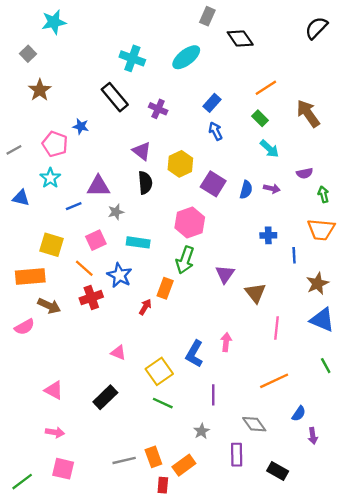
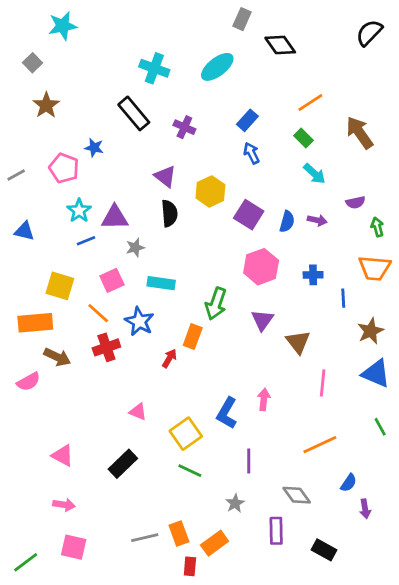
cyan star: (50, 178) -> (79, 211), moved
pink hexagon: (190, 223) -> (261, 267), moved

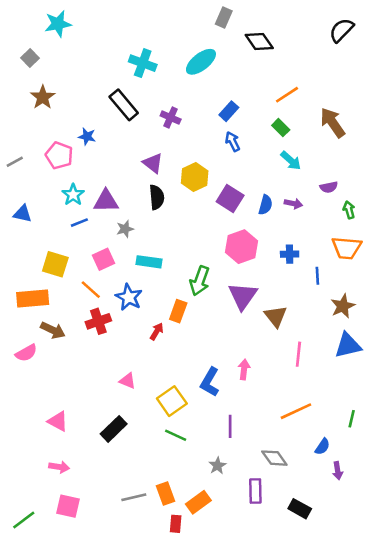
purple triangle: (262, 320) -> (243, 296), size x1.4
blue triangle: (376, 373) -> (348, 345), turned -36
green line: (380, 427) -> (352, 419), moved, turned 42

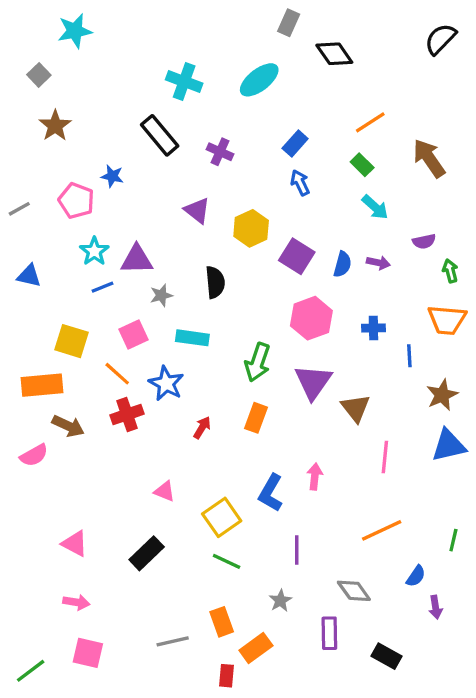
black semicircle: (157, 197) -> (215, 282), moved
orange rectangle: (178, 311) -> (256, 418), moved
orange rectangle: (165, 493) -> (222, 622), moved

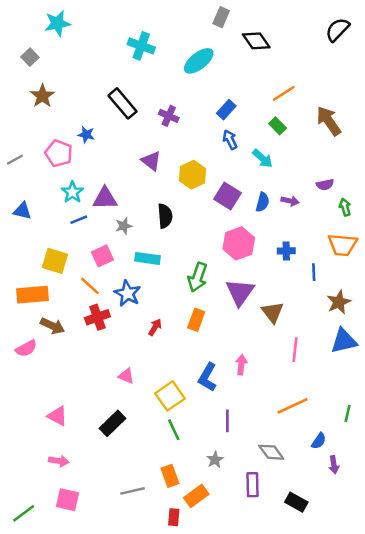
cyan cross: (184, 81) -> (141, 46), moved
cyan arrow: (375, 207) -> (263, 158), moved
green line: (227, 561) -> (174, 430), turned 40

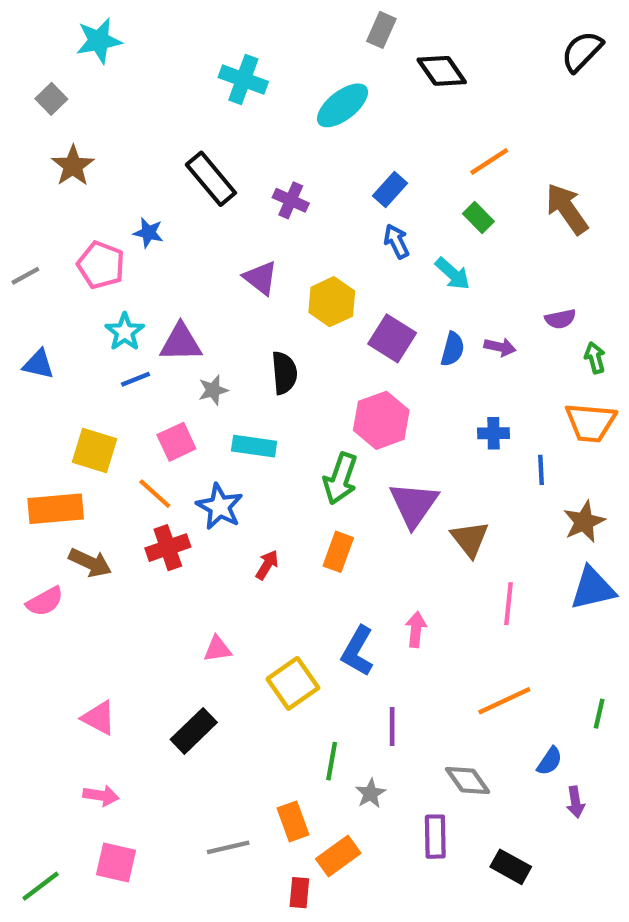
pink hexagon: (239, 243) -> (381, 420), moved
pink triangle: (126, 376) -> (217, 649), turned -30
green line: (174, 430) -> (332, 761), moved, turned 35

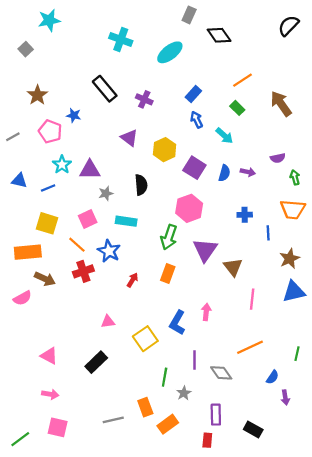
brown star: (73, 166) -> (37, 95), moved
blue line: (135, 379) -> (48, 188), moved
gray diamond: (468, 781) -> (221, 373), moved
red rectangle: (299, 893) -> (207, 440), moved

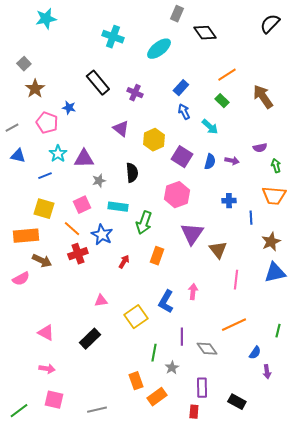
gray square: (26, 49) -> (24, 64), moved
blue triangle: (19, 181) -> (18, 156), moved
green arrow: (169, 237) -> (144, 223), moved
gray line: (113, 420) -> (97, 410), moved

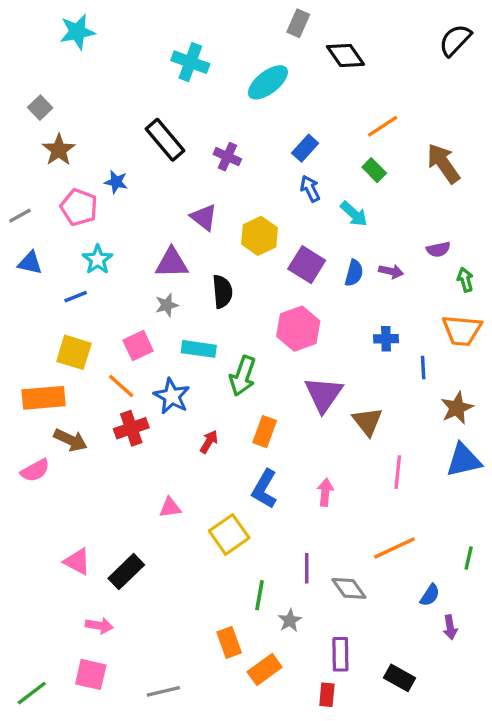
purple triangle: (84, 159) -> (172, 263), moved
blue L-shape: (166, 302) -> (265, 489), moved
black rectangle: (90, 339) -> (126, 572), moved
pink arrow: (47, 369) -> (99, 626), moved

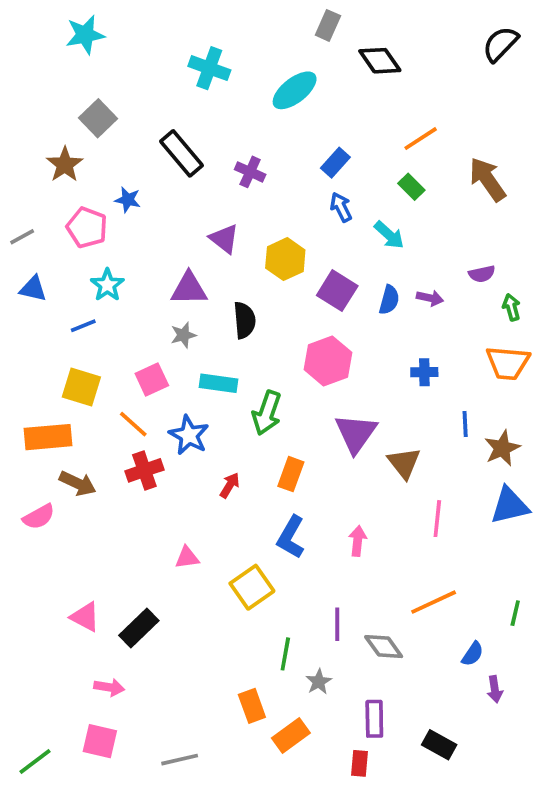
gray square: (40, 108) -> (98, 118), moved, size x1.4
blue line: (423, 367) -> (465, 424), moved

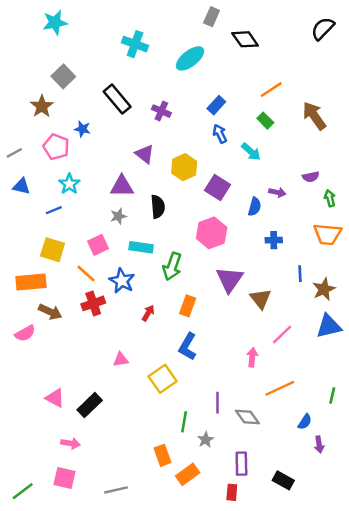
blue semicircle: (389, 300) -> (255, 207), moved
pink line: (437, 519) -> (282, 335), turned 40
pink arrow: (358, 541) -> (252, 357), moved

